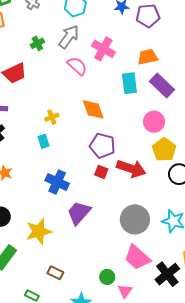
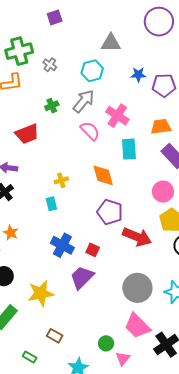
cyan rectangle: (129, 83) -> (129, 149), moved
red square: (101, 172) -> (93, 250), moved

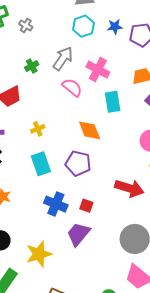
cyan hexagon: (92, 71) -> (83, 26), moved
yellow cross: (61, 180) -> (38, 129), moved
cyan rectangle: (51, 204) -> (41, 164), size x1.6
purple pentagon: (110, 212) -> (78, 163), moved

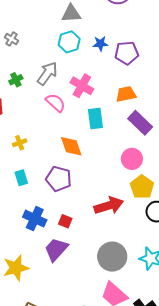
cyan rectangle: (41, 164) -> (21, 178), size x0.7
red arrow: (129, 188) -> (109, 206), turned -36

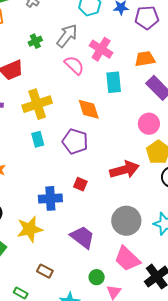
yellow cross: (20, 143) -> (37, 104), size x2.0
blue cross: (35, 219) -> (50, 198), moved, turned -30
purple trapezoid: (56, 249) -> (82, 237), moved, turned 84

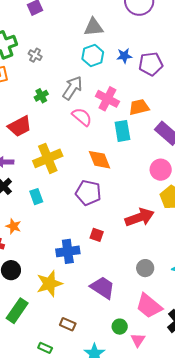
orange trapezoid: (145, 59) -> (139, 107), moved
cyan rectangle: (38, 139) -> (36, 197), moved
gray circle: (126, 221) -> (145, 268), size x0.6

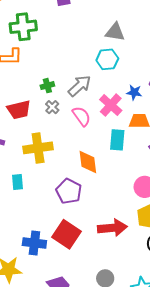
gray cross: (35, 55) -> (52, 107), moved
blue star: (124, 56) -> (134, 92), moved
red square: (97, 235) -> (66, 234), size x2.0

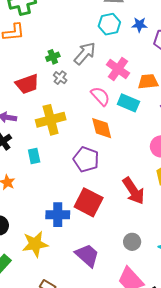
blue star: (134, 92) -> (139, 25), moved
pink semicircle: (81, 116) -> (100, 96), moved
cyan rectangle: (117, 140) -> (128, 103), turned -65
red arrow: (112, 228) -> (133, 191), turned 68

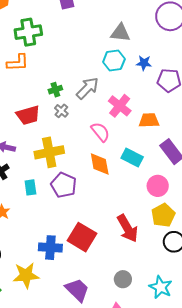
cyan rectangle: (128, 103) -> (132, 158), moved
purple pentagon: (86, 159) -> (64, 185), moved

